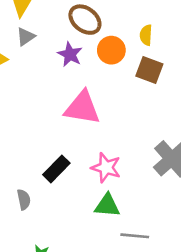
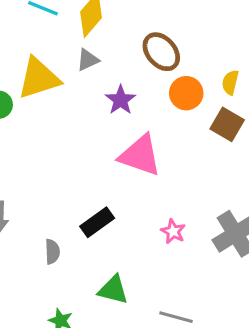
purple star: (70, 54) -> (121, 100), moved
pink star: (106, 168) -> (173, 231), moved, size x0.7
green triangle: (107, 205) -> (113, 290), moved

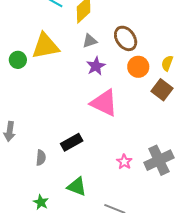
gray triangle: (88, 60) -> (90, 41), moved
pink star: (173, 231) -> (124, 162), moved

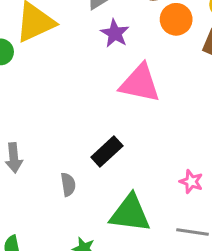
pink star: (124, 162) -> (191, 182), moved
green triangle: (77, 187) -> (130, 213), size x1.4

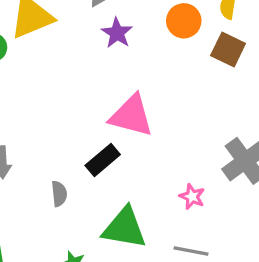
pink triangle: (140, 83) -> (131, 116), moved

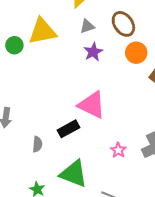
pink star: (192, 197) -> (118, 150), moved

